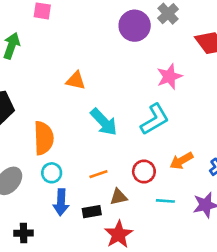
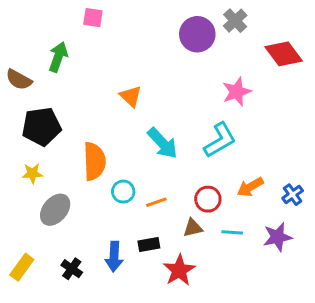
orange triangle: (76, 81) -> (131, 96), turned 30
cyan circle: (52, 173) -> (123, 192), moved
brown triangle: (119, 197) -> (193, 228), moved
blue arrow: (61, 202) -> (114, 257), moved
black cross: (24, 233) -> (72, 269), turned 36

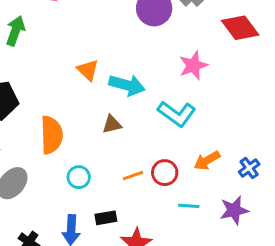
cyan L-shape: (220, 140) -> (177, 114), turned 66
cyan arrow: (163, 143) -> (127, 85), moved, turned -32
cyan circle: (123, 192) -> (79, 177), moved
orange line: (156, 202) -> (133, 176), moved
brown triangle: (193, 228) -> (112, 124), moved

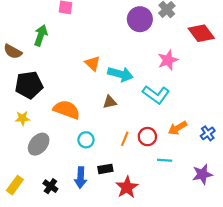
orange semicircle: (52, 135) -> (67, 110), turned -68
orange line: (133, 176) -> (125, 139), turned -48
purple star: (234, 210) -> (202, 174), moved

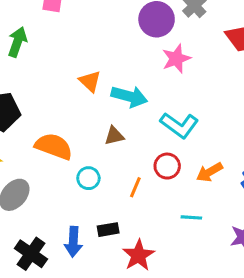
pink star: (168, 60) -> (176, 59), moved
red circle: (147, 137) -> (167, 166), moved
cyan circle: (86, 140) -> (88, 178), moved
black cross: (50, 186) -> (31, 254), size x1.5

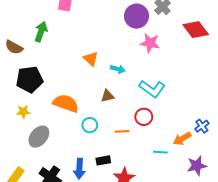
pink star: (176, 59) -> (150, 43), turned 30
cyan arrow: (129, 96) -> (118, 69), size x0.6
orange arrow: (210, 172) -> (182, 139), moved
orange line: (135, 187) -> (122, 131), turned 64

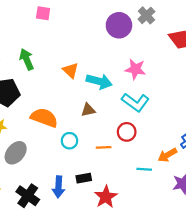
green arrow: (41, 32) -> (27, 59), moved, turned -42
pink star: (150, 43) -> (135, 69), moved
cyan arrow: (118, 69) -> (99, 81), size x1.6

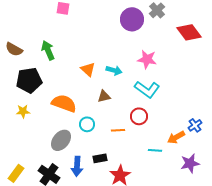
orange triangle: (71, 70) -> (88, 69), moved
cyan arrow: (99, 81) -> (114, 70), size x0.7
gray ellipse: (16, 153) -> (61, 140), moved

